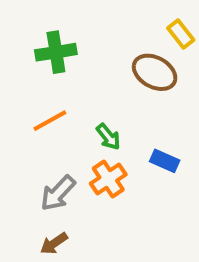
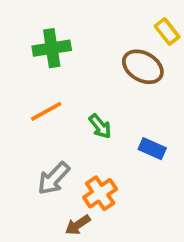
orange cross: (108, 179) -> (100, 193), moved
brown arrow: (54, 243) -> (78, 225), moved

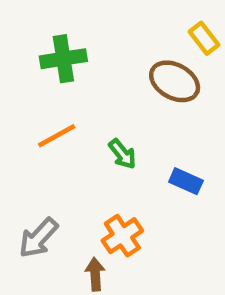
gray arrow: (54, 178) -> (38, 238), moved
brown arrow: (78, 225) -> (95, 274), turned 120

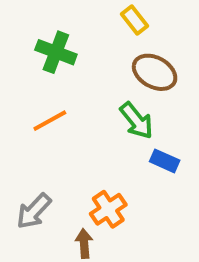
yellow rectangle: (204, 38) -> (134, 20), moved
green cross: (63, 59) -> (56, 52), turned 30
green arrow: (122, 154) -> (136, 121), moved, size x1.4

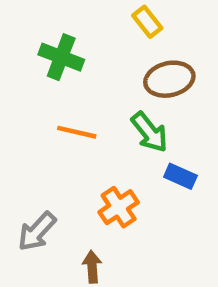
brown ellipse: (155, 72) -> (169, 79), turned -42
orange line: (50, 121) -> (77, 132), moved, turned 42
orange cross: (108, 209) -> (119, 207), moved

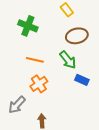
orange cross: (119, 207) -> (39, 84), moved

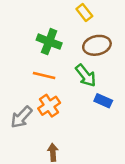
green cross: (28, 26) -> (49, 42), moved
gray arrow: (17, 105) -> (21, 117), moved

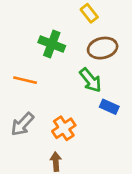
orange line: (44, 76) -> (25, 80), moved
orange cross: (49, 106) -> (64, 128), moved

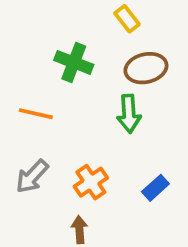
green arrow: (91, 80) -> (129, 114), turned 35
blue rectangle: (109, 107) -> (155, 188), moved, turned -66

